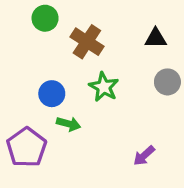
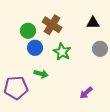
green circle: (45, 18) -> (28, 31), moved
blue circle: (52, 94) -> (35, 48), moved
purple pentagon: (27, 147) -> (16, 88), turned 30

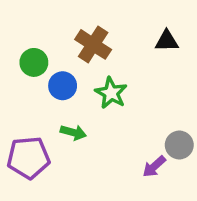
green circle: (28, 31) -> (34, 62), moved
gray circle: (100, 49) -> (179, 145), moved

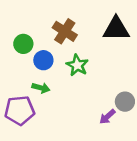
black triangle: (167, 41) -> (116, 29), size x1.6
green arrow: (73, 132) -> (41, 88), moved

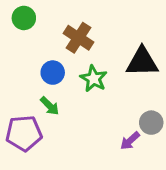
black triangle: (116, 29) -> (142, 62), moved
green circle: (23, 44) -> (24, 18), moved
green arrow: (41, 88) -> (50, 106), turned 30

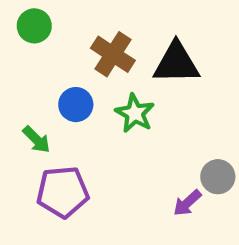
black triangle: (142, 62) -> (176, 63), moved
green arrow: (50, 106) -> (36, 140), moved
purple pentagon: (24, 133) -> (63, 192), moved

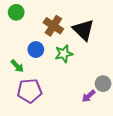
black triangle: (176, 63) -> (83, 30), turned 45
green star: (135, 113) -> (64, 54), turned 30

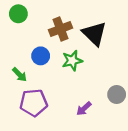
brown cross: (53, 26) -> (60, 29), turned 36
purple arrow: (89, 96) -> (84, 109), moved

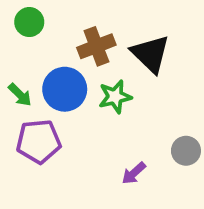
blue circle: (41, 56) -> (65, 89), size x1.5
green arrow: (20, 75) -> (20, 95), moved
purple pentagon: (34, 103) -> (39, 141), moved

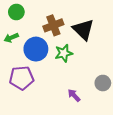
green arrow: (20, 95) -> (11, 38), moved, turned 112
purple arrow: (134, 173) -> (74, 95), turned 88

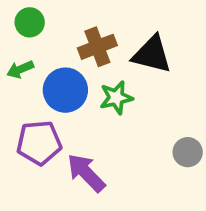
black triangle: (83, 29) -> (152, 54), turned -30
purple arrow: (74, 95) -> (86, 173), moved, size x1.6

